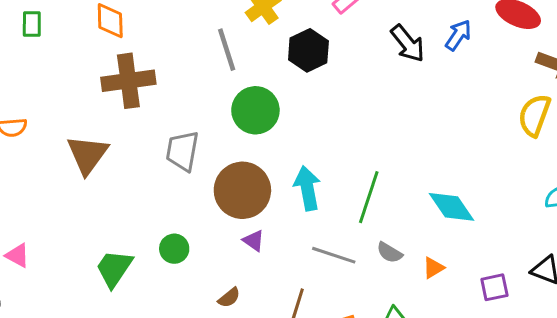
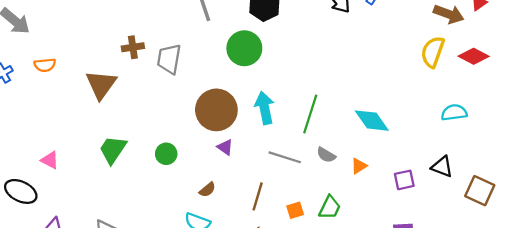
brown cross: (128, 81) -> (133, 47), moved, size x0.6
green circle: (255, 110) -> (244, 48), moved
gray trapezoid: (182, 151) -> (169, 59), moved
green trapezoid: (114, 268) -> (113, 150), moved

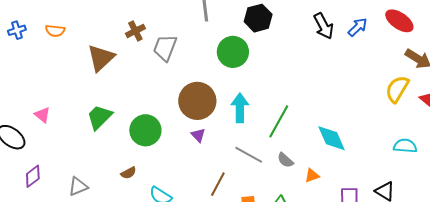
brown cross: (133, 47) -> (135, 31), turned -30
green circle: (166, 154) -> (145, 130), size x1.6
brown semicircle: (207, 190) -> (129, 173), moved

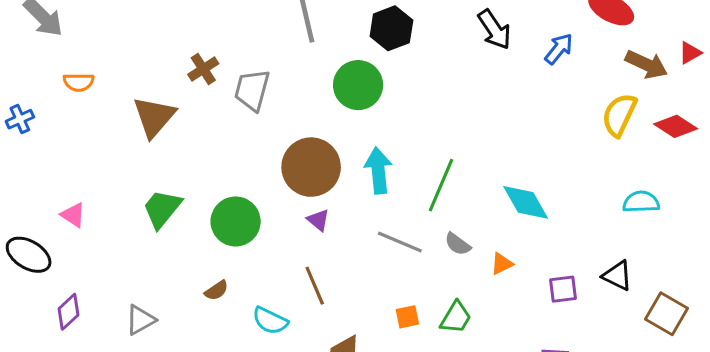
blue arrow: (358, 27) -> (559, 49), moved
blue cross: (17, 30) -> (20, 119), moved
brown line: (218, 184) -> (315, 286), moved, turned -45

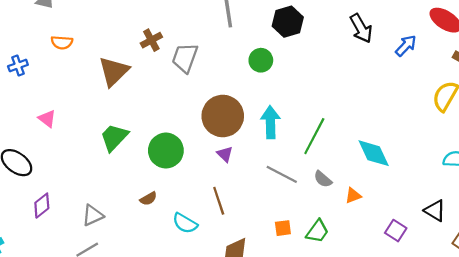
green circle: (358, 85) -> (261, 60), size x0.7
pink triangle: (73, 215) -> (47, 119), moved
purple square: (563, 289) -> (396, 231), moved, turned 35

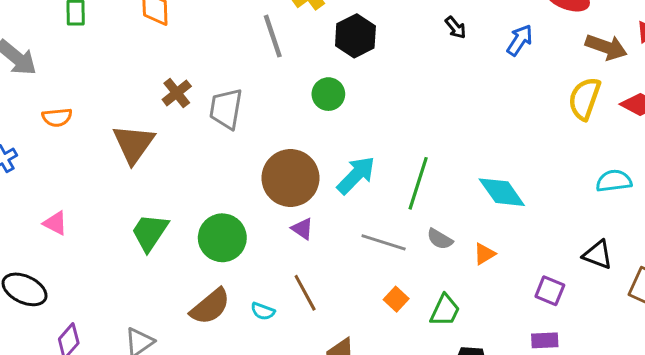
black arrow: (361, 28) -> (456, 28), size x0.6
cyan arrow: (270, 122) -> (356, 175), turned 56
brown semicircle: (148, 199) -> (210, 307), size x1.8
cyan semicircle: (185, 223) -> (263, 311), moved, size x0.7
orange square: (283, 228) -> (396, 299), moved, turned -30

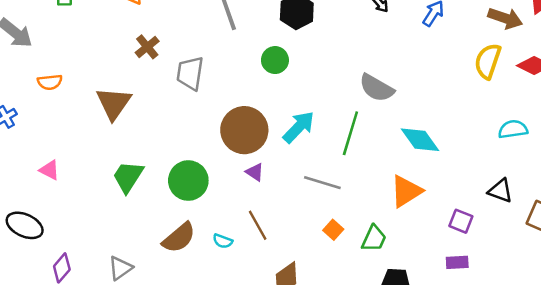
brown cross: (177, 93) -> (147, 47), moved
gray semicircle: (440, 239) -> (377, 88), moved, size x1.6
orange triangle: (484, 254) -> (406, 191), size x1.8

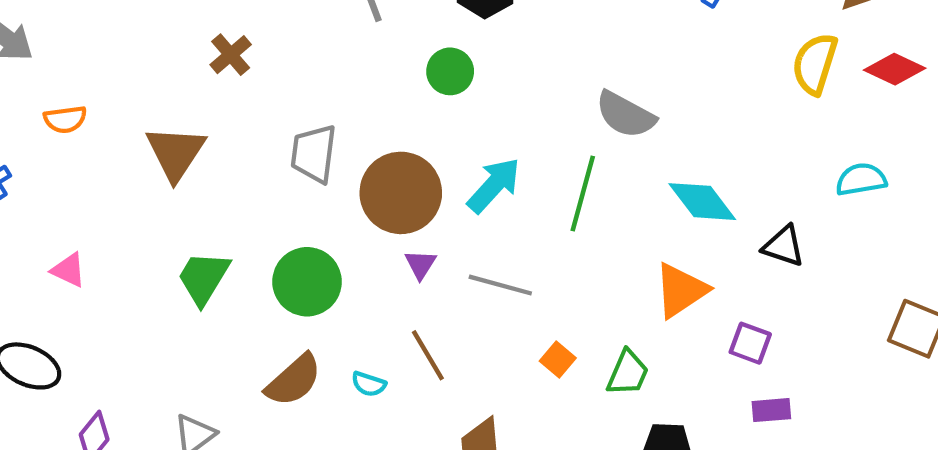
gray trapezoid: (190, 73) -> (314, 154), moved
purple triangle: (255, 172) -> (420, 264), turned 30
gray line: (322, 183) -> (500, 285), moved
black triangle: (500, 191) -> (784, 246), moved
purple square: (461, 221) -> (750, 343), moved

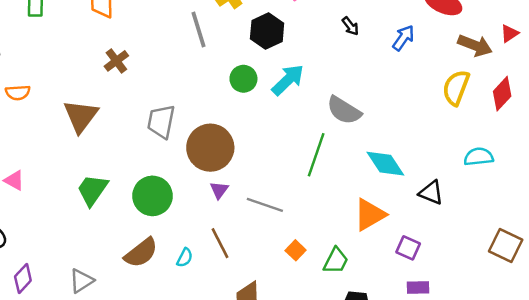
red diamond: (895, 69) -> (502, 94), turned -76
cyan arrow: (494, 185) -> (288, 80), moved
cyan semicircle: (369, 384) -> (185, 258), turned -84

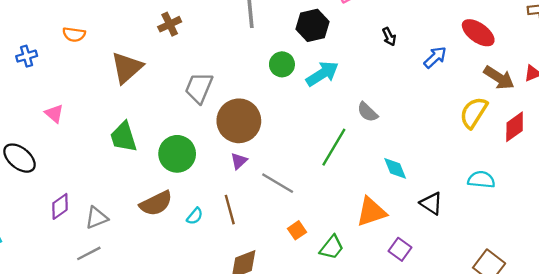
gray semicircle: (344, 110) -> (367, 112), size x0.7
cyan diamond: (385, 164) -> (395, 168), size x0.7
green trapezoid: (92, 190) -> (124, 137), turned -64
purple diamond: (23, 278) -> (60, 206), moved

